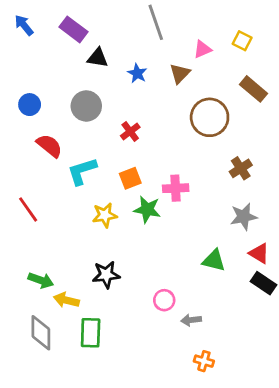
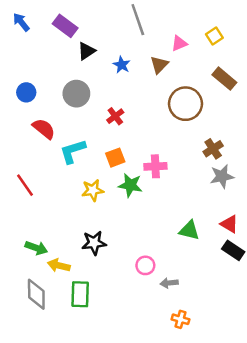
yellow square: (242, 41) -> (214, 36), turned 30
black triangle: (98, 58) -> (86, 51), turned -42
gray star: (244, 217) -> (222, 176), moved

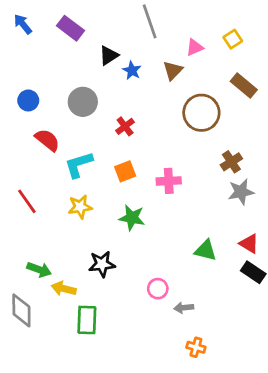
black triangle: (86, 51) -> (109, 55), moved
green star: (130, 185) -> (132, 218), moved
yellow star: (93, 190) -> (80, 207), moved
gray diamond: (36, 294) -> (21, 310), moved

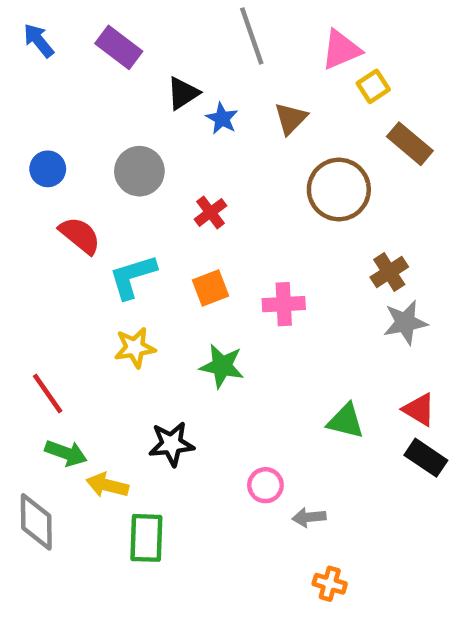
yellow square: (233, 39) -> (373, 86), moved
pink triangle: (195, 47) -> (341, 50), moved, size x1.4
red line: (27, 201) -> (48, 393), moved

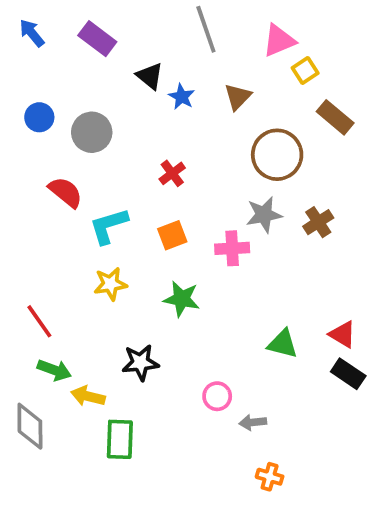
black triangle: (183, 93) -> (150, 76), turned -48
blue circle: (48, 169) -> (39, 117), moved
gray circle: (139, 171) -> (92, 132), moved
gray star: (405, 322) -> (264, 215), moved

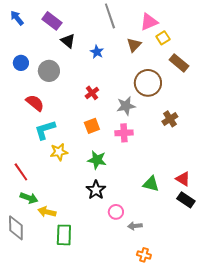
black triangle: (150, 76) -> (68, 41), moved
brown triangle: (238, 97) -> (134, 45), moved
gray star: (264, 215) -> (126, 106), moved
cyan L-shape: (109, 226) -> (45, 130), moved
black star: (140, 363) -> (96, 190), moved, turned -30

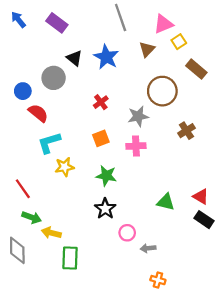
black triangle: (68, 41) -> (74, 58), moved
blue star: (97, 52) -> (106, 57), size x1.6
blue circle: (21, 63) -> (23, 91), moved

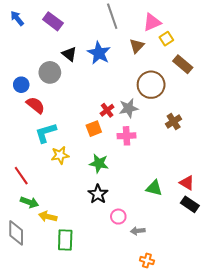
red cross: (101, 102) -> (107, 110), moved

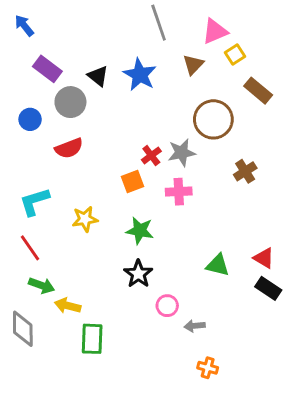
purple rectangle: (53, 21) -> (47, 69), moved
red semicircle: (36, 105) -> (69, 148), moved, turned 120
cyan L-shape: (46, 133) -> (34, 202), moved

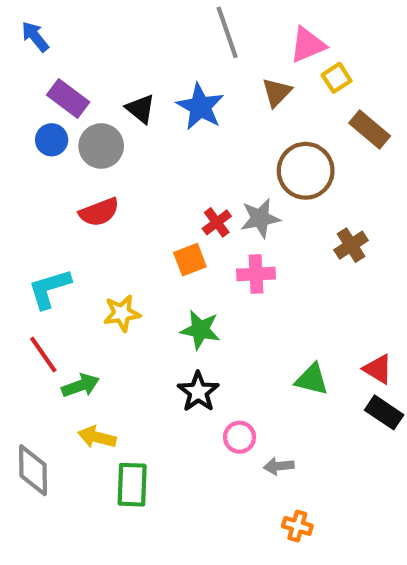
blue circle: (30, 119) -> (52, 140), moved
green arrow: (42, 285) -> (80, 386), moved, turned -40

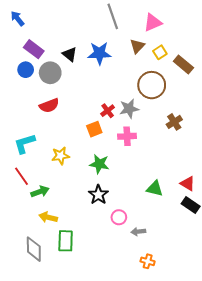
yellow square: (337, 78) -> (160, 52), moved
blue star: (200, 107) -> (99, 53), turned -30
gray diamond: (33, 470) -> (34, 249), moved

